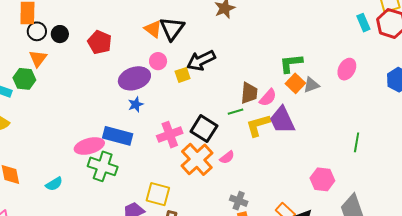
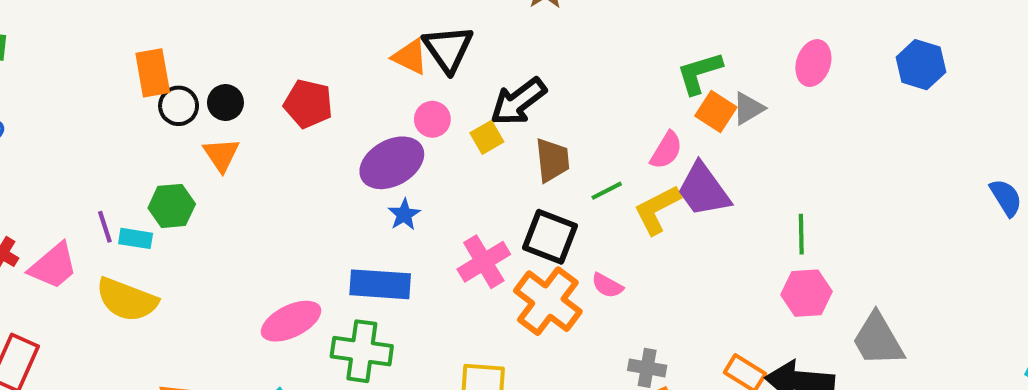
orange triangle: (38, 58) -> (221, 155), moved
brown trapezoid: (249, 93) -> (552, 160), moved
green line: (357, 142) -> (801, 234), moved
pink ellipse: (89, 146) -> (291, 321), moved
pink semicircle: (227, 157) -> (607, 285), turned 77

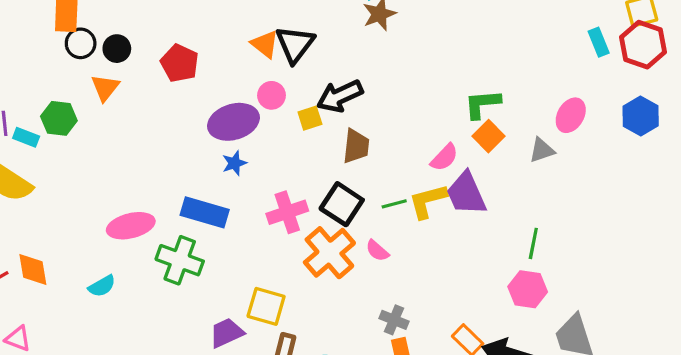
blue hexagon: (921, 65) -> (641, 116), moved
gray triangle: (748, 108) -> (542, 150), moved
green line: (607, 191) -> (394, 204), moved

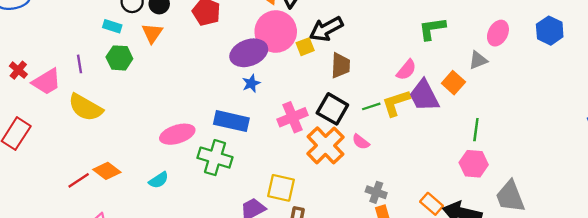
pink circle: (272, 95) -> (276, 32), size x2.0
orange square: (489, 136) -> (453, 83), moved
cyan rectangle: (26, 137) -> (112, 26), moved
orange diamond: (33, 270) -> (107, 171), turned -40

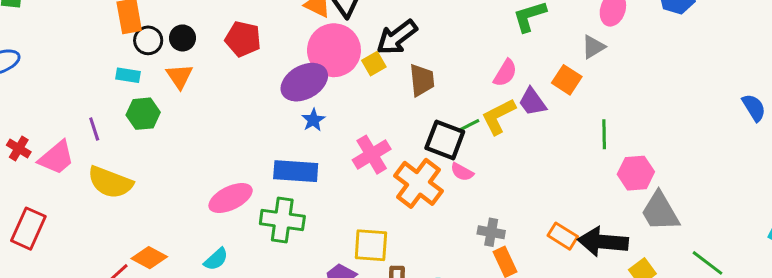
purple trapezoid: (424, 96) -> (532, 102), size x0.7
black square: (332, 109) -> (445, 140), moved
pink hexagon: (474, 164) -> (636, 173), moved

